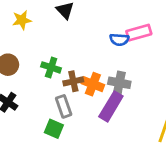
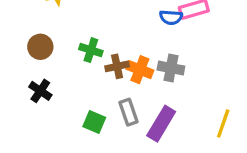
gray rectangle: (64, 106) -> (128, 112), moved
purple rectangle: (111, 106) -> (161, 124), moved

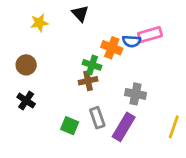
green cross: (91, 50) -> (92, 65), moved
gray cross: (171, 68) -> (136, 94), moved
orange cross: (140, 70) -> (112, 48), moved

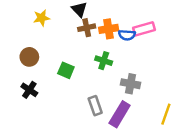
orange cross: (112, 48) -> (109, 29), moved, turned -30
green cross: (92, 65) -> (104, 61), moved
brown cross: (88, 81) -> (87, 28), moved
green square: (70, 126) -> (66, 70), moved

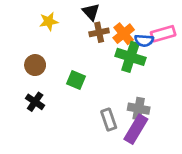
orange cross: (109, 29) -> (124, 34), turned -30
green cross: (104, 61) -> (130, 57), moved, size x1.5
gray cross: (131, 84) -> (139, 109), moved

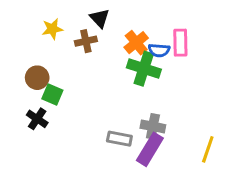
brown cross: (99, 32) -> (86, 41), moved
pink rectangle: (163, 34) -> (180, 43), turned -75
green square: (76, 80) -> (52, 94), moved
gray rectangle: (109, 120) -> (119, 139), turned -60

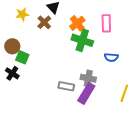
brown cross: (86, 41) -> (44, 22), turned -32
blue semicircle: (159, 50) -> (111, 57), moved

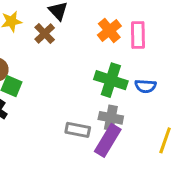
orange cross: (77, 23) -> (109, 30), moved
green cross: (82, 40) -> (111, 80), moved

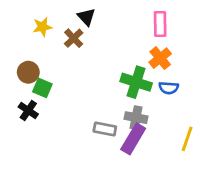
orange cross: (109, 30) -> (160, 58), moved
pink rectangle: (138, 35) -> (160, 24), moved

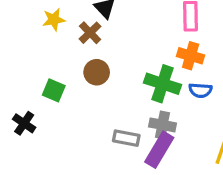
orange cross: (160, 58) -> (191, 56), turned -35
brown circle: (28, 72) -> (97, 72), moved
black cross: (28, 111) -> (24, 123), moved

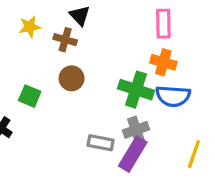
brown cross: (90, 33) -> (65, 40), turned -30
blue semicircle: (200, 90) -> (173, 96), size x1.5
gray cross: (163, 125) -> (136, 130), turned -30

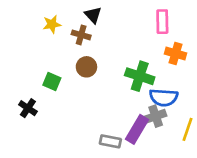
orange cross: (163, 62) -> (176, 54), moved
blue semicircle: (173, 96) -> (164, 97), moved
gray cross: (136, 130) -> (156, 116), moved
gray rectangle: (101, 143) -> (110, 141), moved

